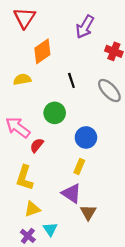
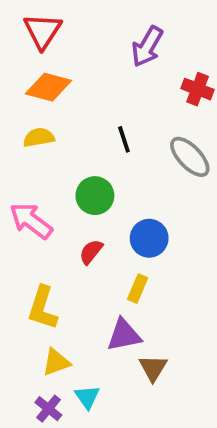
orange diamond: (42, 51) -> (48, 87), moved, turned 50
red semicircle: (37, 145) -> (91, 252), moved
purple triangle: (71, 193) -> (124, 335), turned -45

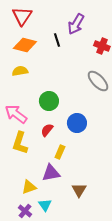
black line: (124, 139) -> (57, 40), moved
yellow rectangle: (138, 289) -> (60, 152), moved
yellow L-shape: (43, 308) -> (20, 143), moved
purple triangle: (124, 335) -> (51, 173), moved

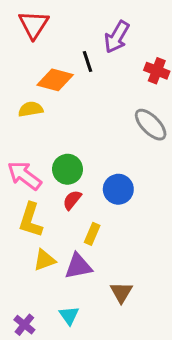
orange diamond: (25, 45) -> (55, 80), moved
green circle: (49, 101) -> (67, 169), moved
yellow triangle: (29, 187) -> (44, 260), moved
purple cross: (25, 211) -> (24, 325), moved

